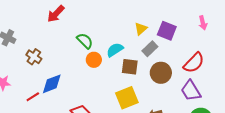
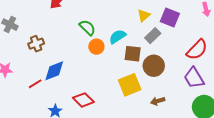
brown cross: (34, 57) -> (36, 44), turned 35
brown circle: (161, 73) -> (154, 66), moved

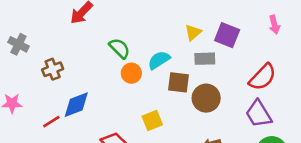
gray rectangle: (153, 36) -> (205, 59), turned 42
yellow square: (130, 85) -> (152, 120), moved, size x0.7

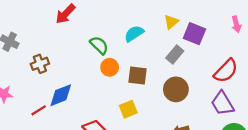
yellow triangle: (193, 32) -> (171, 22), moved
gray rectangle: (205, 59) -> (175, 54), turned -48
cyan semicircle: (159, 60) -> (134, 34), moved
brown square: (179, 82) -> (138, 75), moved

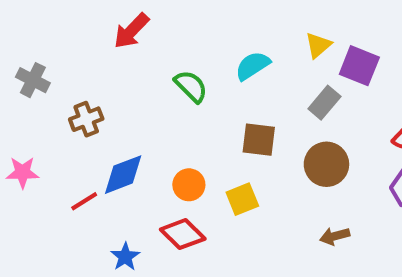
orange circle: (110, 67) -> (189, 185), moved

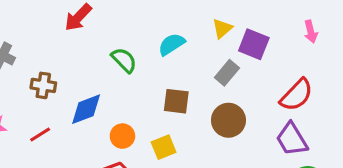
brown cross: (86, 119) -> (43, 85), turned 30
blue diamond: (123, 175) -> (86, 109), moved
red line: (84, 201) -> (40, 134), moved

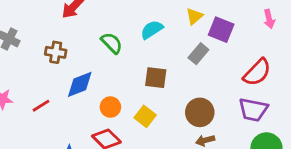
brown cross: (43, 85) -> (56, 52), moved
brown circle: (228, 120) -> (200, 112), moved
purple trapezoid: (292, 139) -> (253, 110), turned -48
yellow square: (164, 147) -> (145, 116), turned -30

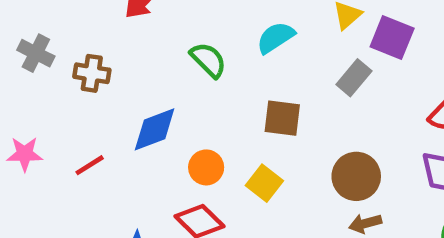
brown cross: (56, 52) -> (92, 73), moved

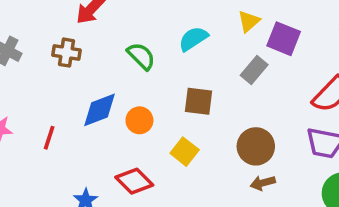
brown cross: (92, 73) -> (66, 53), moved
red line: (90, 165) -> (49, 138), turned -40
orange circle: (206, 167) -> (139, 120), moved

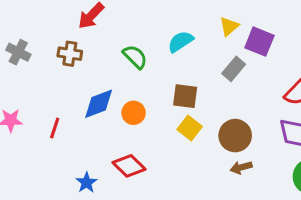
yellow square: (185, 152) -> (190, 128), moved

